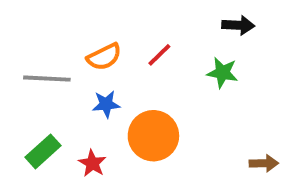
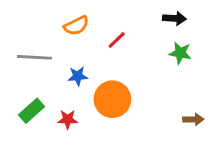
orange semicircle: (104, 57) -> (76, 26), moved
green star: (222, 73) -> (180, 53), moved
red star: (92, 163) -> (68, 119), turned -30

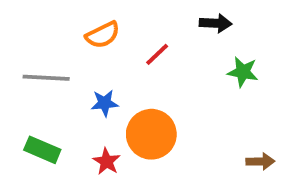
black arrow: (174, 18) -> (216, 23), moved
green rectangle: (32, 111) -> (42, 150), turned 65
red star: (68, 119) -> (107, 161), moved, turned 30

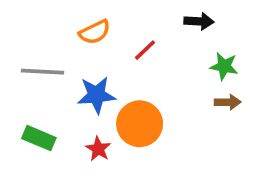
blue star: (105, 103) -> (96, 95), size x1.5
brown arrow: (260, 161) -> (228, 102), moved

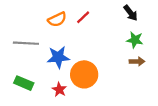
black arrow: (199, 21) -> (131, 13), moved, turned 49
red line: (145, 50) -> (83, 17), moved

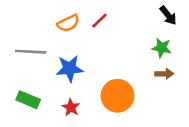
black arrow: (131, 13) -> (168, 15), moved
orange circle: (84, 74) -> (118, 96), moved

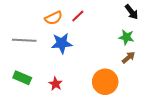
blue star: (70, 69) -> (62, 43), moved
brown arrow: (164, 74) -> (128, 57), turned -40
orange circle: (118, 96) -> (105, 82), moved

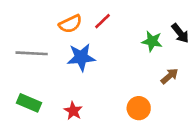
black arrow: (131, 12) -> (180, 33), moved
green star: (126, 37) -> (152, 41), moved
orange circle: (105, 82) -> (139, 108), size x0.7

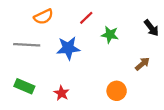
orange semicircle: (70, 24) -> (44, 17), moved
green star: (152, 41) -> (110, 35), moved

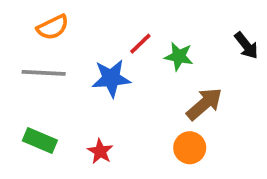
orange semicircle: (44, 17) -> (53, 27), moved
red line: (86, 18) -> (140, 44), moved
brown arrow: (142, 64) -> (204, 104), moved, size x1.5

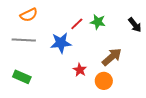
green star: (179, 56) -> (98, 22), moved
red star: (100, 151) -> (80, 70), moved

